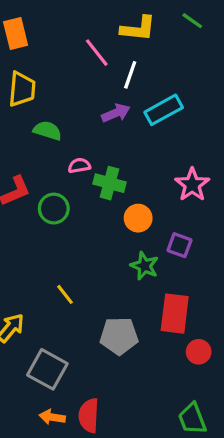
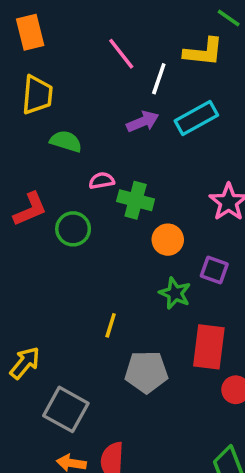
yellow L-shape: (138, 29) -> (204, 52), moved
yellow line: (65, 294) -> (111, 325), moved, turned 55

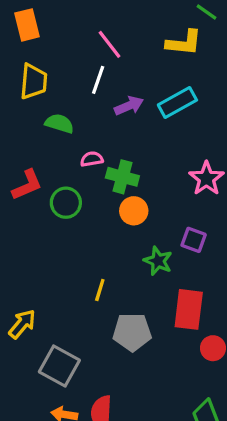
white line: (159, 79) -> (98, 80), moved
orange circle: (168, 240) -> (134, 211), moved

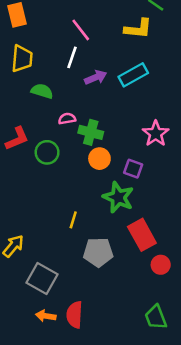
purple square: (194, 240) -> (133, 169), moved
green star: (158, 261) -> (118, 197), size x1.4
red rectangle: (189, 309) -> (142, 235), turned -36

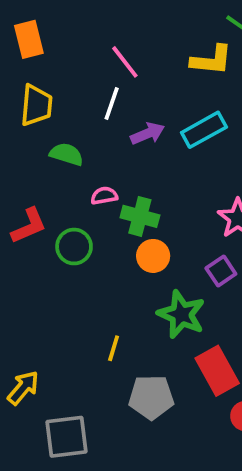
purple square: (133, 169) -> (221, 271), moved, turned 36
gray square: (42, 278) -> (66, 437), turned -36

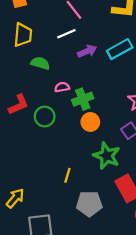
white line: (112, 103) -> (66, 34), turned 48
green cross: (140, 216) -> (83, 99), turned -36

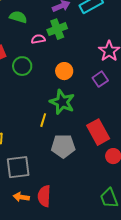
green cross: (83, 99) -> (57, 29), moved
green star: (107, 156) -> (62, 102), moved

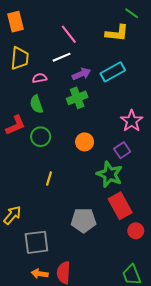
green semicircle: (18, 17) -> (36, 104), moved, turned -126
pink semicircle: (38, 39) -> (40, 78), moved
green star: (62, 102) -> (110, 174), moved
yellow line: (43, 120) -> (49, 179), moved

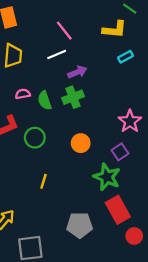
cyan rectangle: (113, 72) -> (125, 57), moved, size x0.6
pink semicircle: (40, 78) -> (23, 94), moved
green semicircle: (36, 104) -> (45, 100), moved

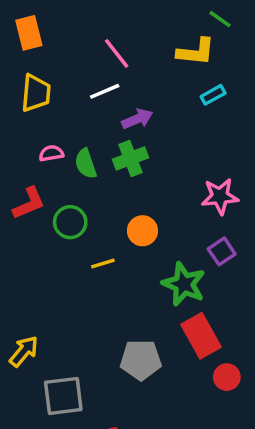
pink star: (130, 121) -> (220, 196), turned 30
purple square: (120, 152) -> (222, 251), moved
yellow line: (44, 181) -> (103, 263), moved, turned 56

